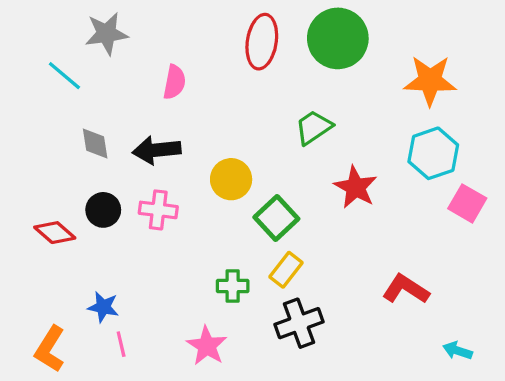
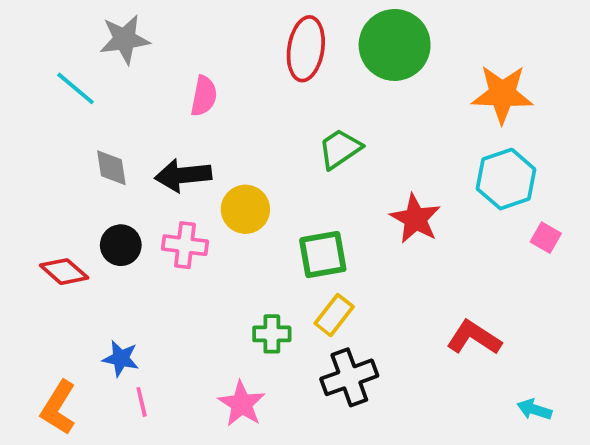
green trapezoid: (314, 127) -> (340, 149), moved
yellow circle: (231, 179) -> (245, 209), moved
pink square: (467, 203) -> (546, 238), size x0.7
green square: (276, 218) -> (323, 255), turned 33

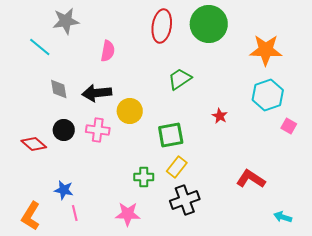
red star: (415, 219) -> (220, 116), size x0.6
pink star: (242, 404) -> (128, 214), turned -30

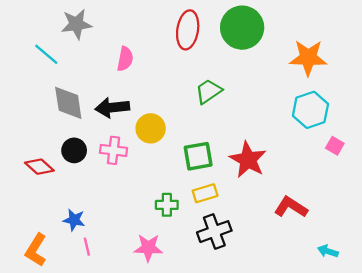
gray diamond: (59, 89) -> (68, 103), size x1.5
red star: (220, 116) -> (248, 160), moved, size x2.0
yellow rectangle: (177, 167) -> (205, 193), turned 35

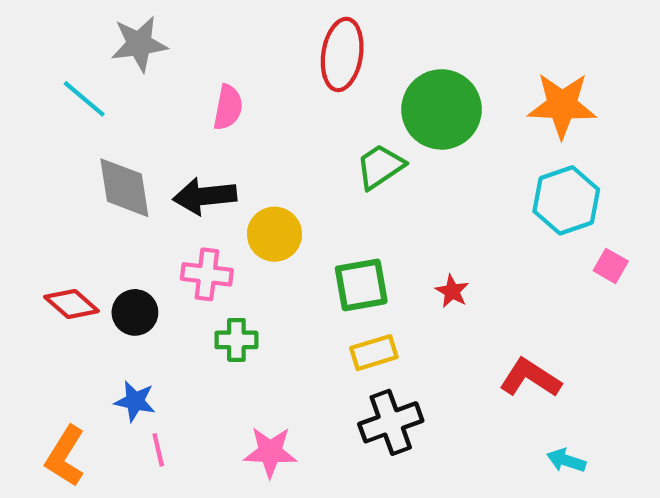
green circle: (242, 28) -> (442, 109), moved
black circle: (74, 150) -> (135, 312), moved
red star: (248, 160) -> (452, 291), size x0.5
green cross: (167, 205) -> (236, 340), moved
cyan arrow: (328, 251) -> (566, 460), moved

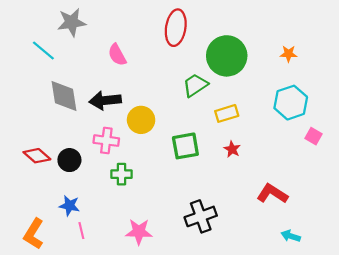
orange star: (562, 105) -> (289, 54), size x0.5
pink semicircle: (228, 107) -> (117, 55), turned 140
yellow rectangle: (374, 353) -> (227, 113), moved

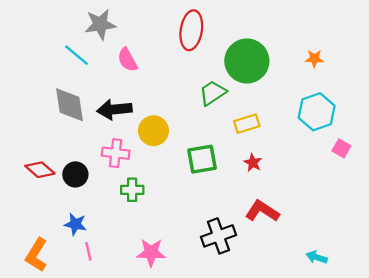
gray star: (72, 22) -> (100, 24), moved
cyan line: (43, 50) -> (77, 55), moved
red L-shape: (272, 194) -> (262, 211), moved

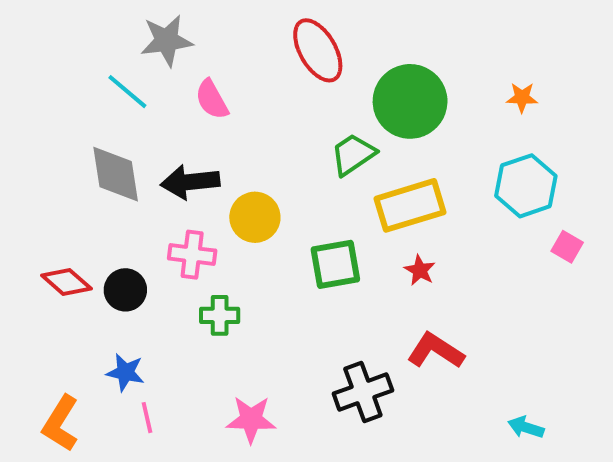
red ellipse: (191, 30) -> (318, 50), turned -39
yellow rectangle: (247, 124) -> (410, 205), size x1.6

